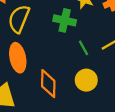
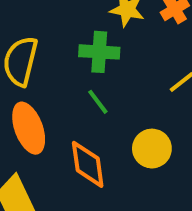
green line: (84, 48) -> (98, 102), moved

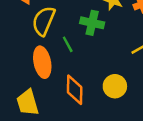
green line: (98, 102) -> (68, 44), moved

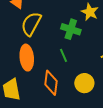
green line: (68, 44) -> (64, 55), moved

